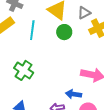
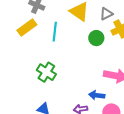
green circle: (64, 32) -> (96, 38), moved

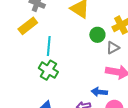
gray triangle: (106, 14) -> (113, 48), moved
cyan line: (55, 32) -> (49, 46), moved

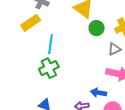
green circle: (97, 35) -> (97, 28), moved
green cross: (48, 70) -> (49, 68), turned 30

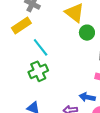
cyan line: (50, 44) -> (41, 47), turned -48

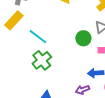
green circle: (87, 33) -> (83, 38), moved

